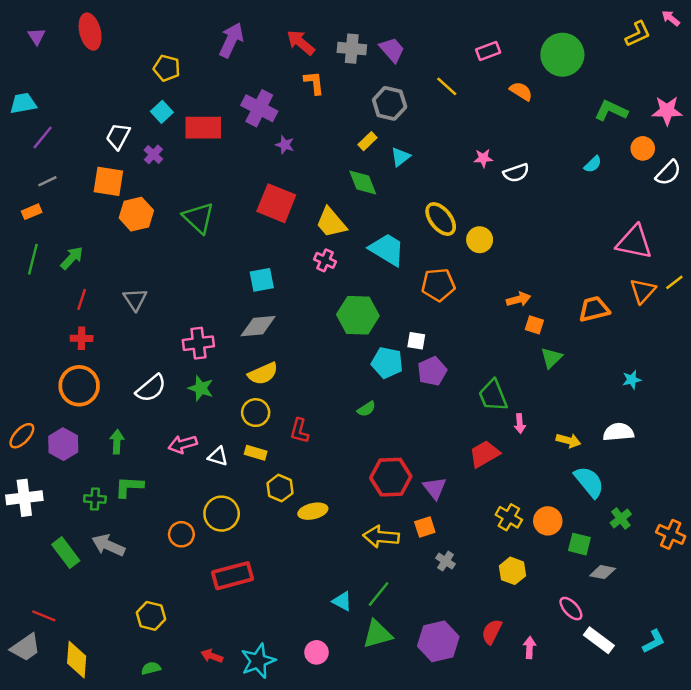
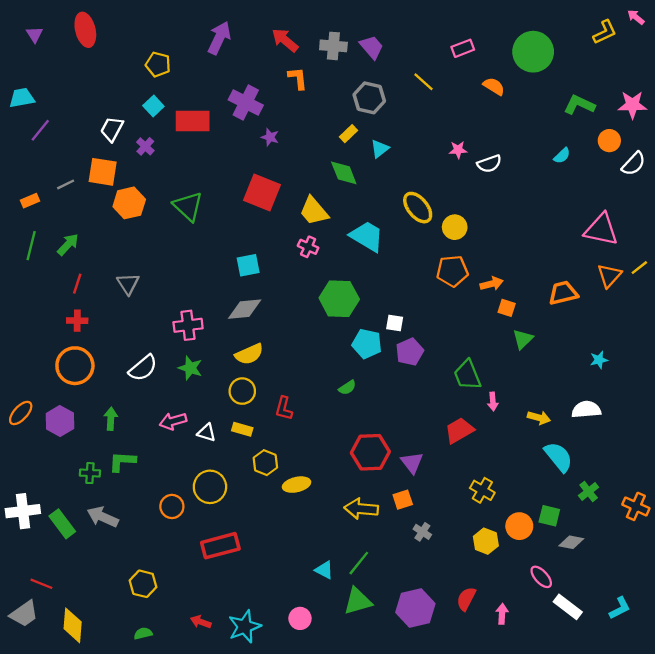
gray line: (47, 181) -> (66, 184), moved
orange pentagon: (438, 285) -> (452, 271), moved
white cross: (24, 498) -> (23, 511), moved
orange circle: (548, 521) -> (519, 526), moved

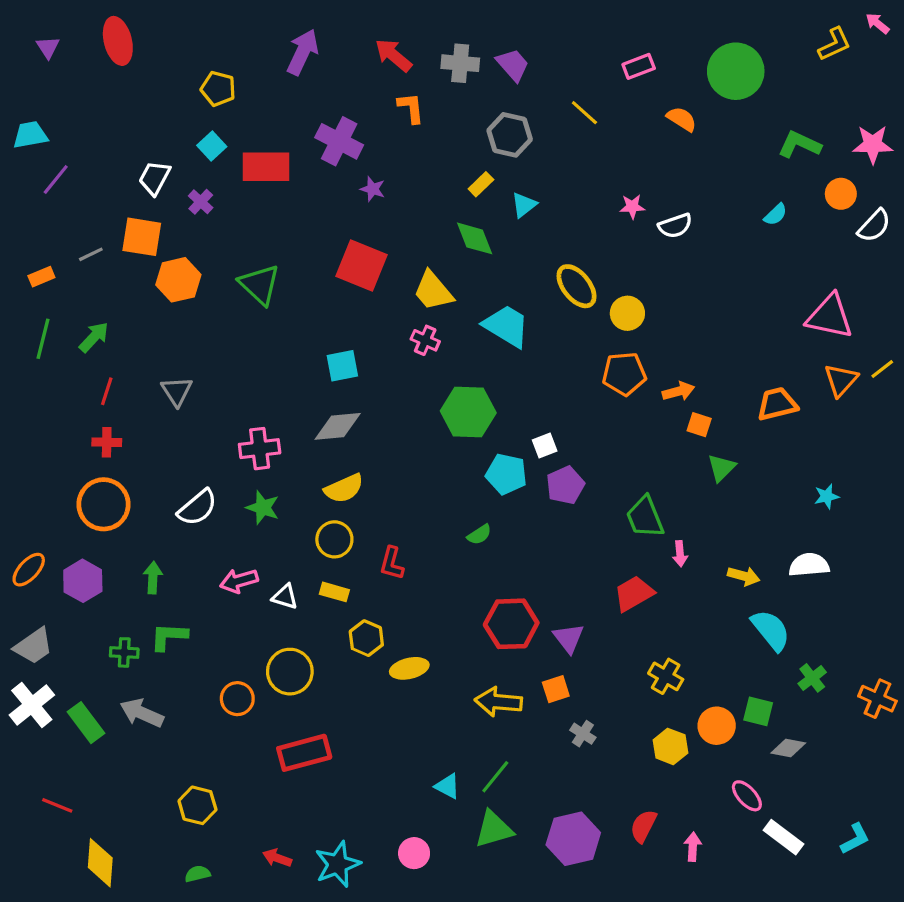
white square: (395, 323) -> (545, 445), turned -30
white cross: (23, 511) -> (32, 705), turned -32
gray trapezoid: (24, 614) -> (33, 646), moved

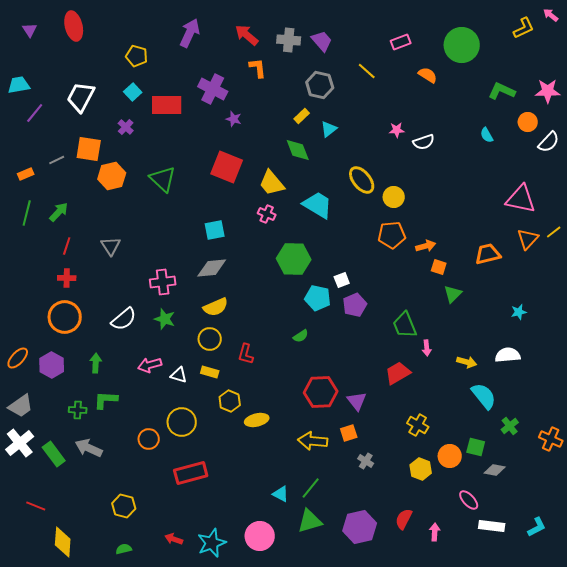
white trapezoid: (154, 178) -> (81, 97), moved, size x1.4
cyan semicircle: (776, 215) -> (487, 135), turned 105
white rectangle: (784, 837) -> (492, 526), turned -30
pink circle: (414, 853) -> (260, 536), size x1.5

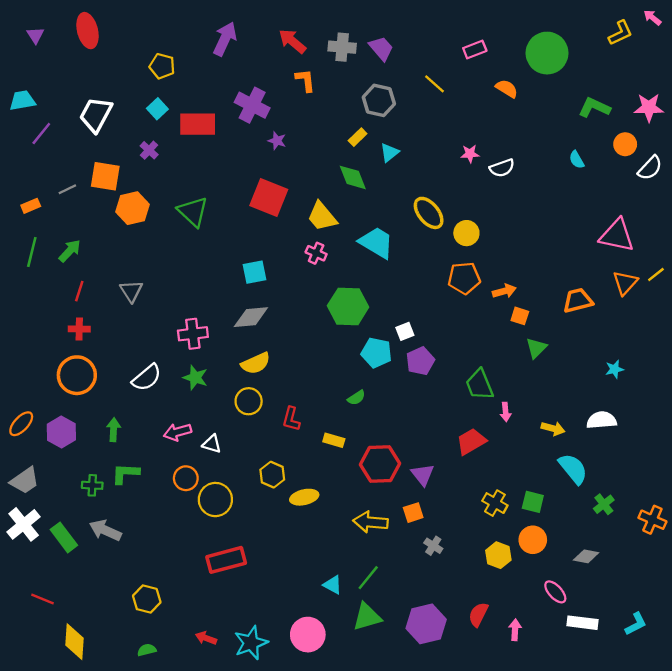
yellow rectangle: (210, 372) -> (334, 440), moved
orange circle: (149, 439) -> (186, 478), moved
green square: (476, 447) -> (533, 502), moved

